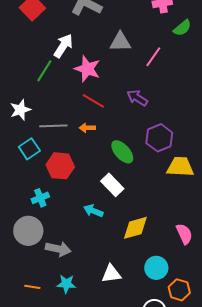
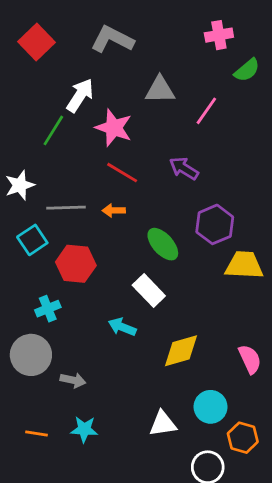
gray arrow: (58, 249) -> (73, 380), size x0.7
white triangle: (111, 274) -> (163, 424), moved

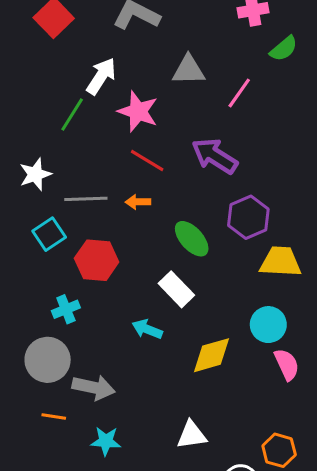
purple arrow: (184, 168) -> (215, 156), size x1.4
gray arrow: (73, 380) -> (94, 387), size x1.5
cyan circle: (211, 407) -> (268, 325), moved
orange line: (37, 434) -> (54, 417), moved

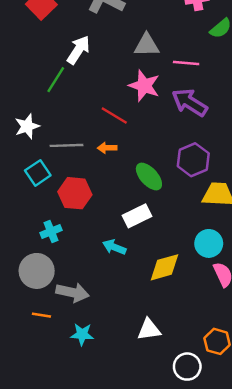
pink line: (239, 93) -> (186, 63), turned 60
pink star: (138, 111) -> (144, 86), moved
purple arrow: (215, 156) -> (190, 102), moved
white rectangle: (176, 289) -> (137, 216), turned -72

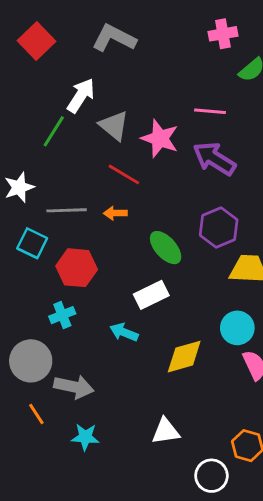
gray triangle: (147, 45) -> (114, 126), moved, turned 40
cyan square: (38, 173) -> (32, 243), turned -30
cyan cross: (51, 231) -> (62, 315), moved
orange line: (41, 315) -> (36, 414), turned 48

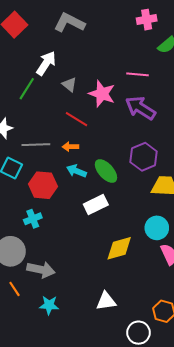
gray triangle: (114, 126) -> (69, 85), size x0.7
cyan arrow: (124, 332) -> (76, 171), moved

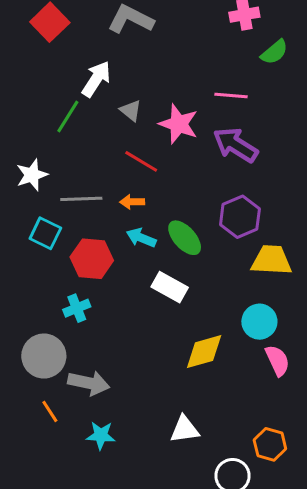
white rectangle: (96, 205) -> (170, 287), turned 55

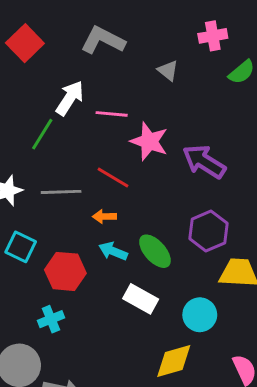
pink line: (231, 96) -> (112, 114), moved
gray triangle: (131, 110) -> (168, 71), moved
gray line: (81, 199) -> (61, 192), moved
cyan circle: (259, 322) -> (200, 315), moved

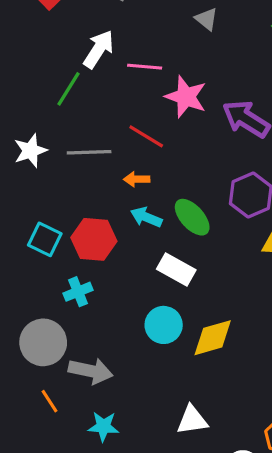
cyan square: (21, 247) -> (45, 239), moved
cyan circle: (200, 315) -> (164, 325), moved

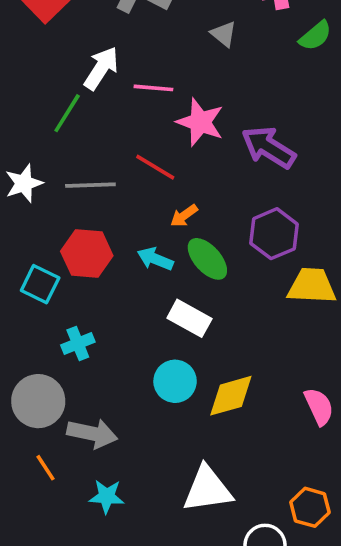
orange arrow: (137, 179) -> (184, 216), moved, turned -35
red hexagon: (94, 239) -> (87, 254), moved
white triangle: (192, 420) -> (207, 489), size x1.4

